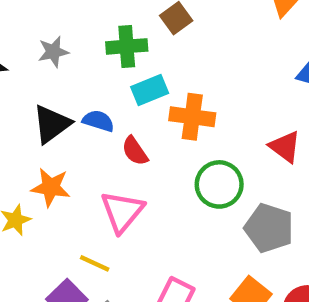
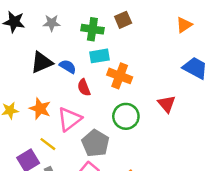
orange star: (51, 187) -> (40, 109), moved
gray pentagon: (269, 228) -> (95, 143), moved

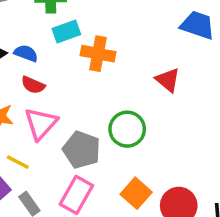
red semicircle: (84, 87) -> (33, 85), moved, turned -35
green circle: (126, 116) -> (127, 129), moved

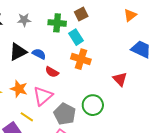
cyan rectangle: (66, 32) -> (76, 37), moved, turned 70
red semicircle: (33, 85) -> (52, 72), moved

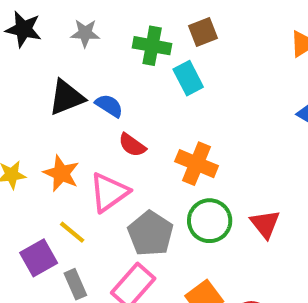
orange cross: (81, 59) -> (197, 164), moved
red triangle: (120, 79) -> (265, 224), moved

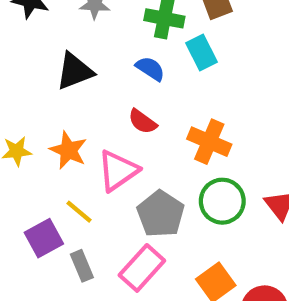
blue semicircle: (109, 106) -> (150, 69), moved

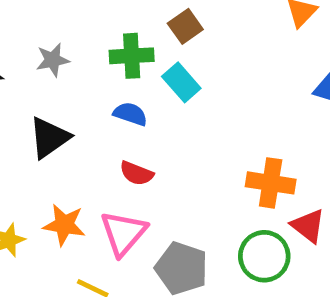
orange cross: (209, 142) -> (271, 183), moved
green circle: (222, 201) -> (264, 256), moved

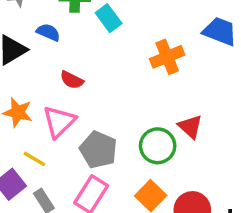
blue semicircle: (130, 114) -> (48, 32), moved
orange cross: (271, 183) -> (167, 57), moved, turned -36

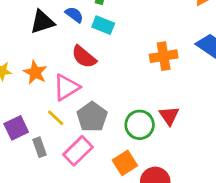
cyan rectangle: (109, 18) -> (103, 25), moved, turned -45
red semicircle: (72, 80) -> (84, 57), size x1.4
yellow line: (34, 159) -> (56, 118), moved

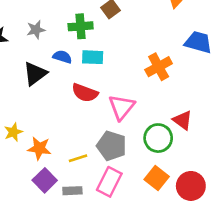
orange star: (35, 72) -> (39, 148), moved
pink triangle: (66, 87) -> (121, 107), moved
yellow line: (56, 118) -> (78, 158), turned -42
gray rectangle: (39, 147) -> (72, 191), turned -54

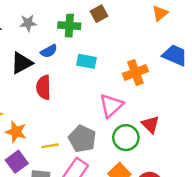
blue semicircle: (62, 57) -> (49, 51), turned 126
cyan rectangle: (93, 57) -> (86, 61), moved
red semicircle: (85, 93) -> (44, 87), moved, turned 60
pink triangle: (121, 107) -> (111, 106), moved

